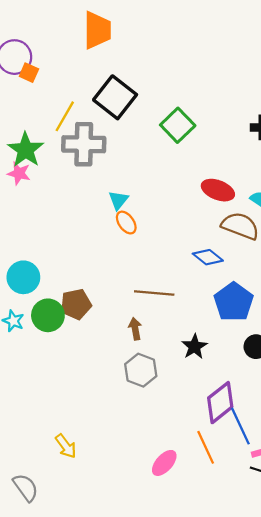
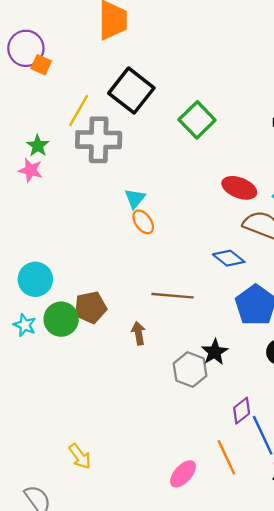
green star: (26, 150) -> (38, 146), size x0.6
brown arrow: (135, 329) -> (138, 333), moved
gray hexagon: (141, 370) -> (190, 370), moved
purple diamond: (220, 403) -> (242, 411), size x0.6

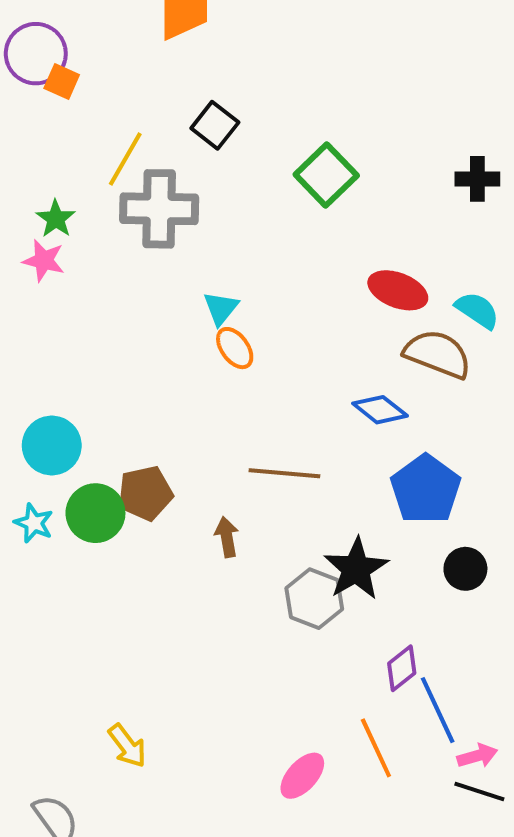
black square: (131, 91) -> (215, 125), size x0.6
black star: (215, 352) -> (356, 569), size x1.4

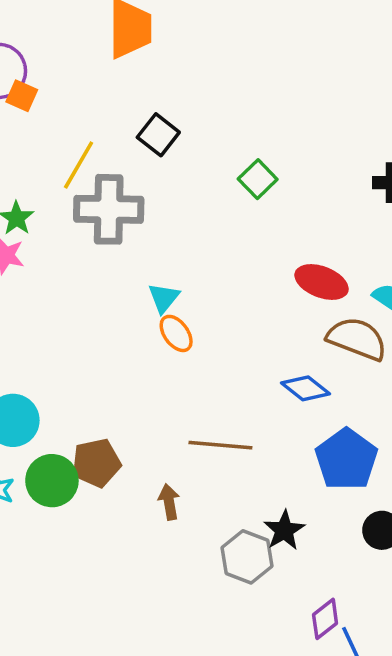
green square: (326, 175) -> (258, 179), size x0.7
black star: (356, 569) -> (284, 530), size x0.7

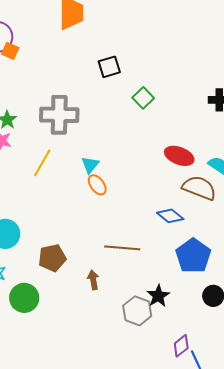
black square: (158, 135) -> (109, 67), moved, turned 35
yellow line: (79, 165) -> (42, 163), moved
green circle: (52, 481) -> (24, 298), moved

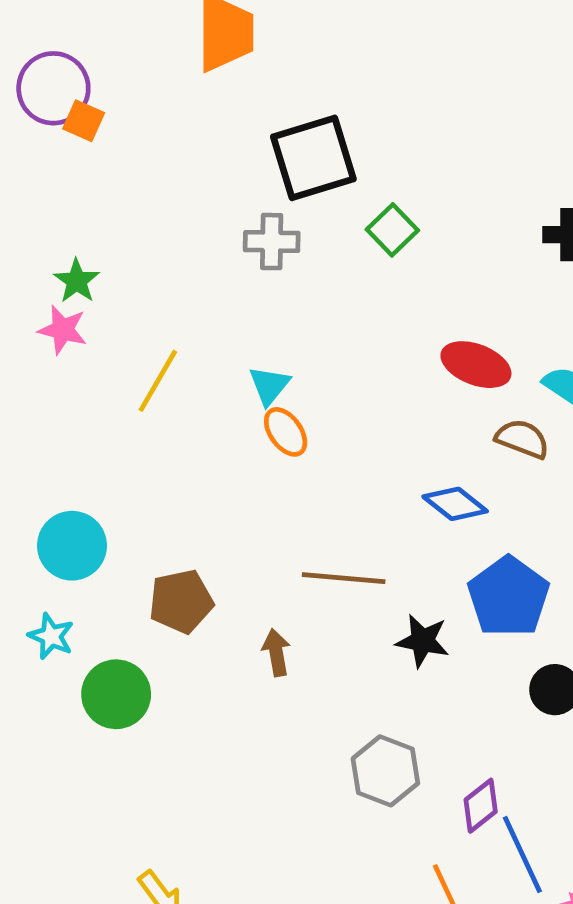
black square: (109, 67) -> (313, 158), size x1.6
gray cross: (59, 115) -> (272, 242), moved, size x0.6
brown semicircle: (199, 188) -> (522, 439), size x0.7
black star: (158, 296) -> (423, 641), moved, turned -30
gray hexagon: (137, 311) -> (385, 771), moved

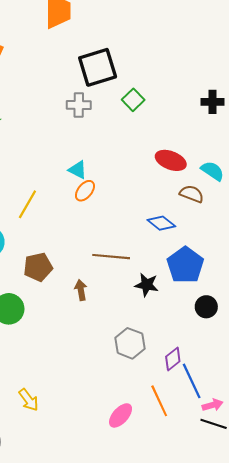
yellow line: (158, 381) -> (27, 204), moved
cyan triangle: (269, 385) -> (78, 170), turned -42
orange ellipse: (286, 432) -> (85, 191), turned 75

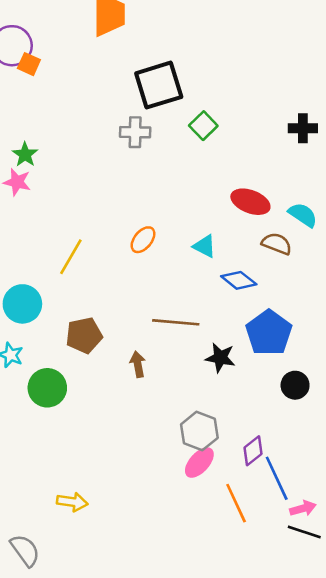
cyan triangle: (78, 170) -> (205, 246), moved
yellow arrow: (29, 400) -> (72, 502), turned -45
pink ellipse: (121, 415) -> (199, 463), moved

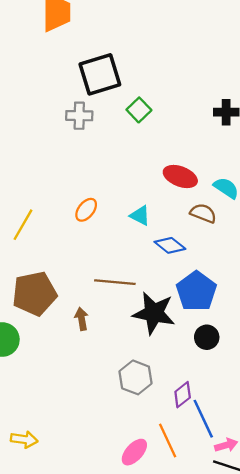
brown pentagon: (84, 335) -> (34, 294), size x1.4
black star: (220, 358) -> (154, 313), size x1.6
black circle: (295, 385) -> (207, 337), moved
pink ellipse: (199, 463) -> (134, 452), moved

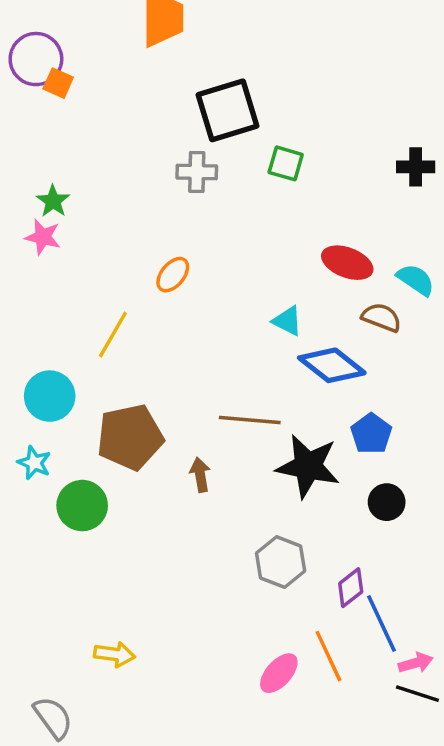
green square: (139, 110) -> (286, 163), turned -30
orange ellipse: (86, 210) -> (173, 275), moved
blue diamond: (170, 245) -> (332, 365), size x1.4
blue pentagon: (196, 291) -> (371, 434), size x0.7

